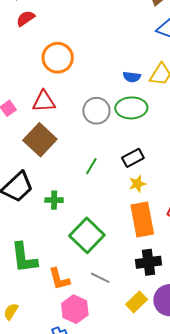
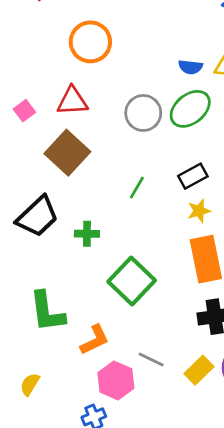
green ellipse: (131, 108) -> (190, 109), turned -36
gray line: (100, 278) -> (151, 359), moved
orange L-shape: (59, 279) -> (95, 340), turned -100

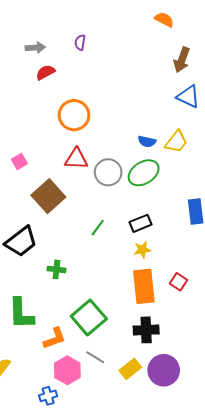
red triangle: (72, 101) -> (76, 159), moved
green cross: (87, 234) -> (56, 269), moved
green square: (132, 281) -> (89, 317), moved

